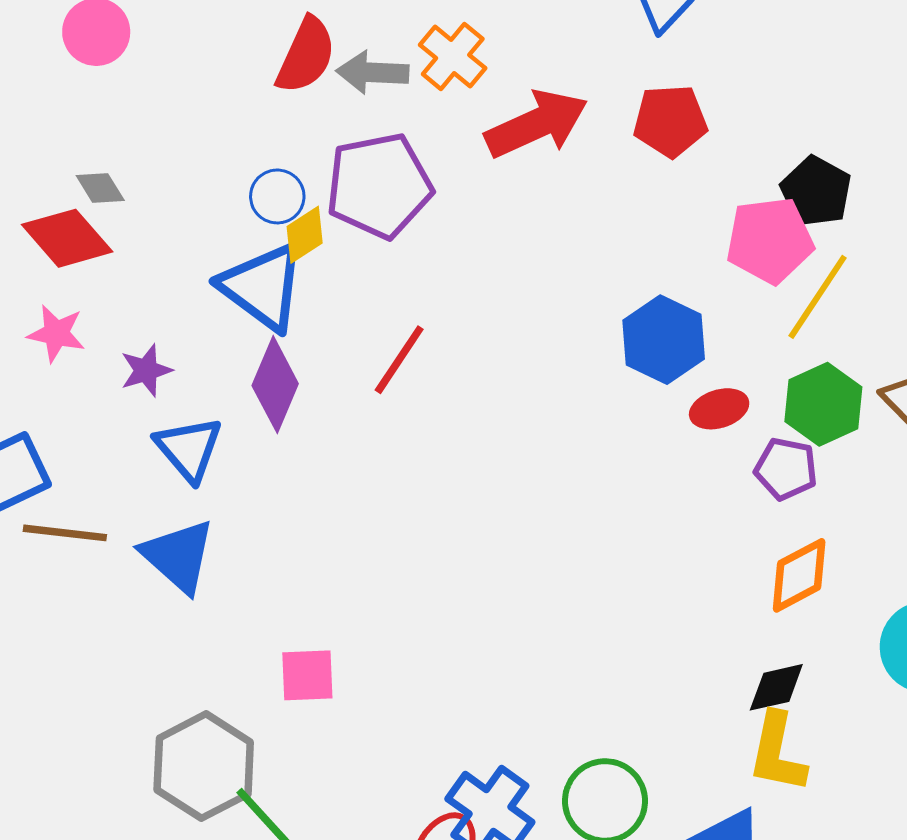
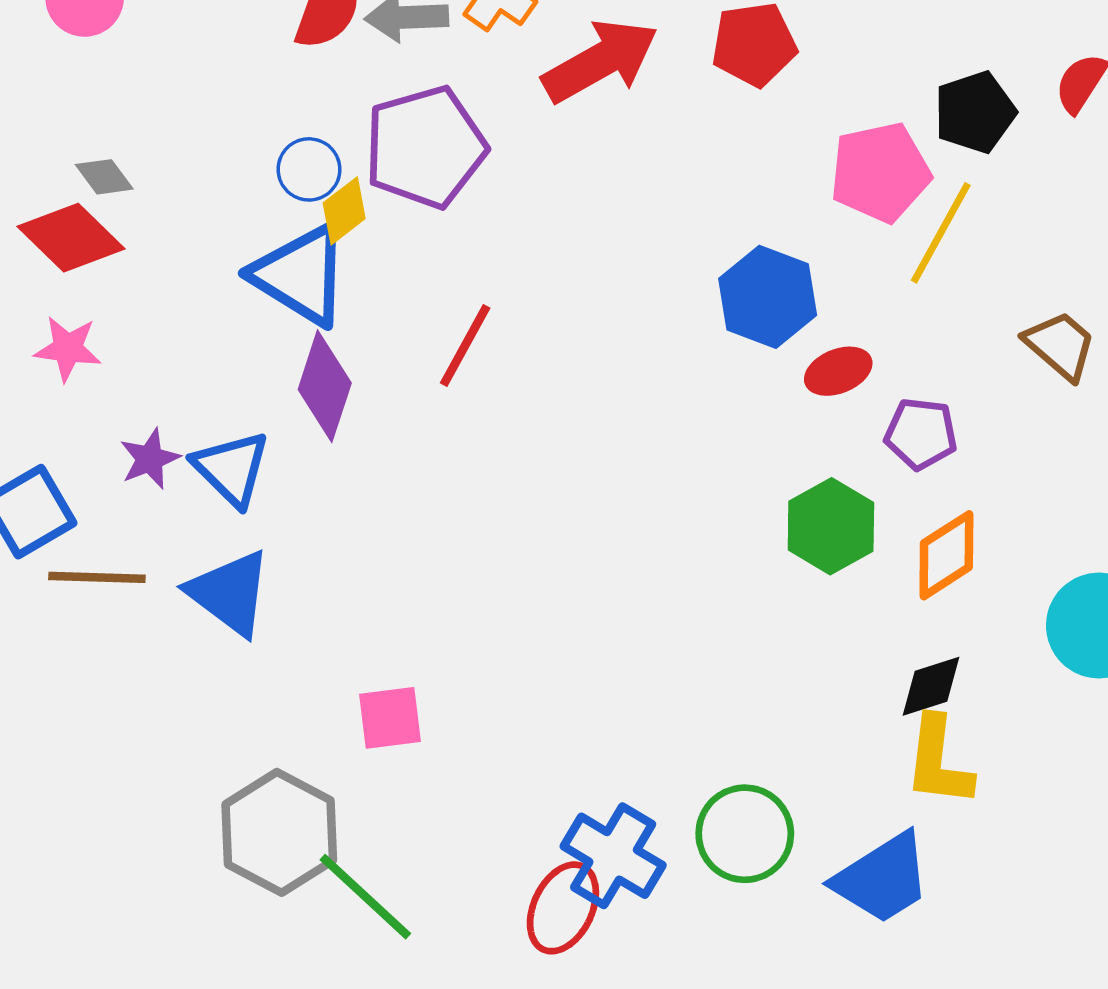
black pentagon: (816, 191) -> (975, 112), moved, turned 30
purple star: (146, 370) -> (150, 459), moved
green hexagon: (823, 404) -> (831, 526), moved

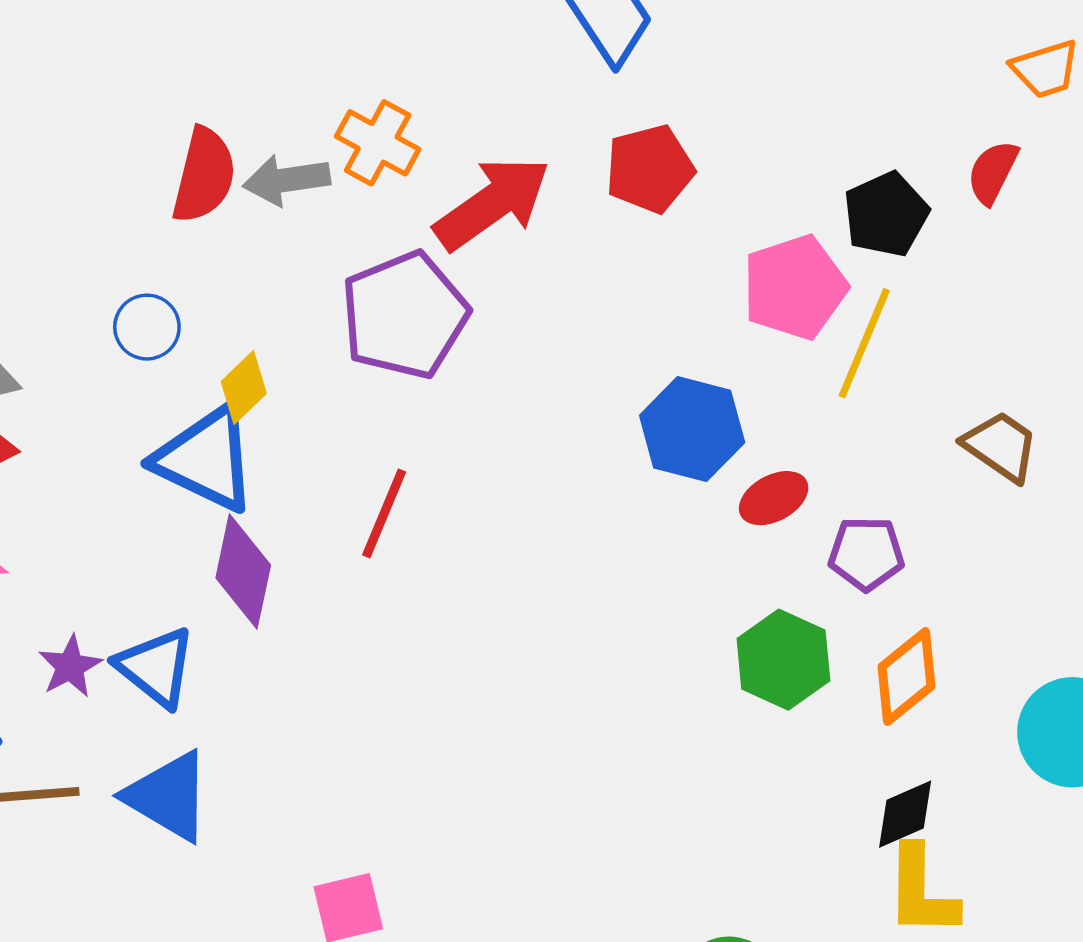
purple pentagon: (425, 147) -> (405, 315), moved
blue circle: (309, 169) -> (147, 327), moved

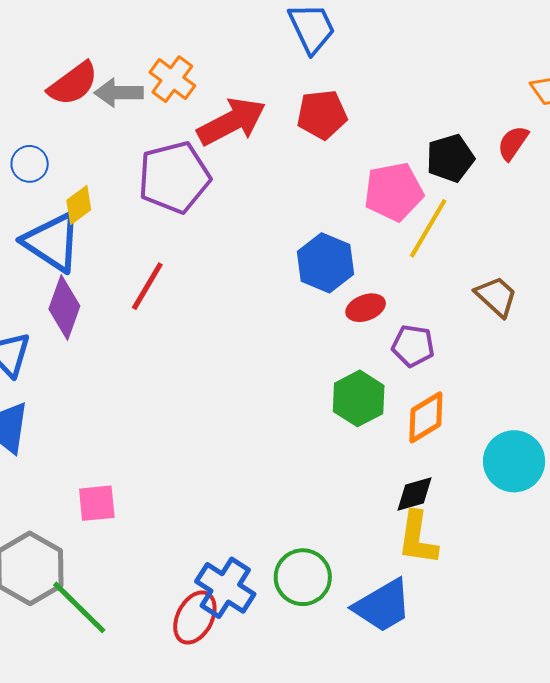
red semicircle: (204, 175) -> (73, 84), turned 32

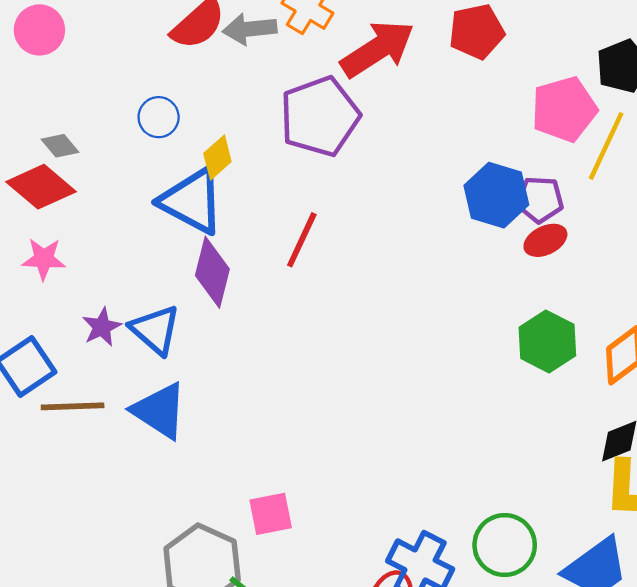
purple pentagon: (413, 346) -> (540, 199), moved
pink square: (97, 503) -> (271, 514), moved

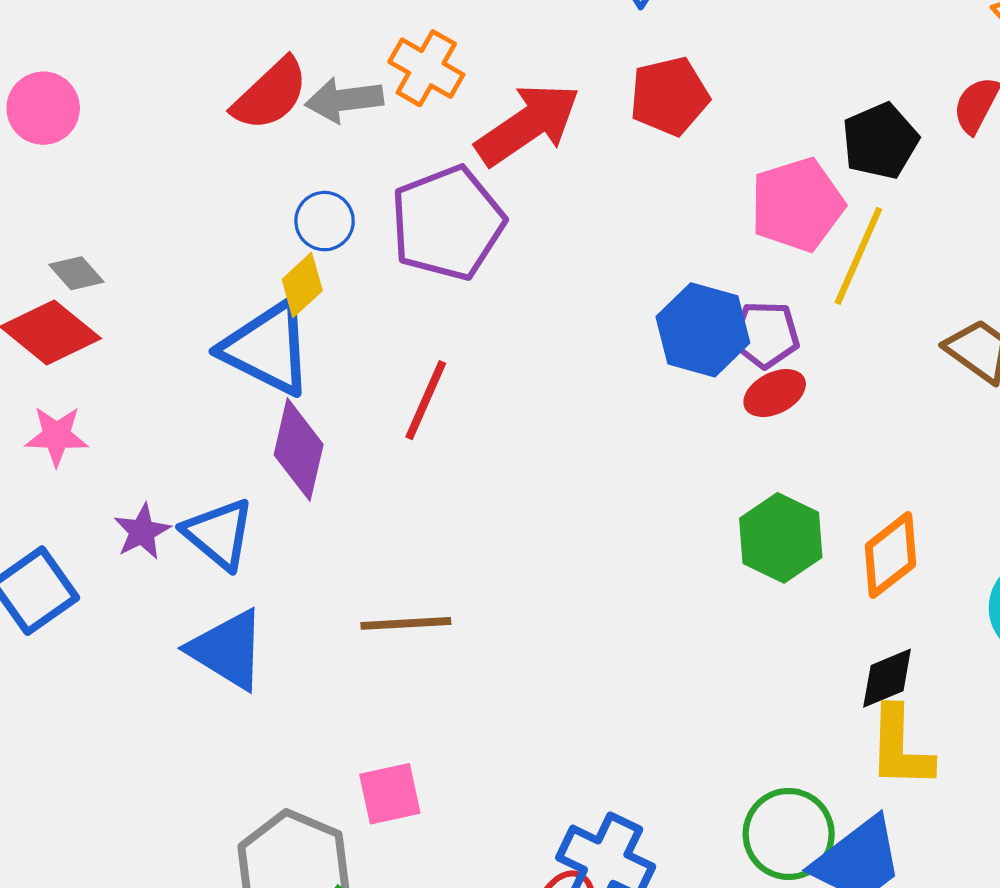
blue circle: (159, 117) -> (325, 221), moved
brown line: (73, 406) -> (406, 623), moved
green circle: (505, 545) -> (789, 834), moved

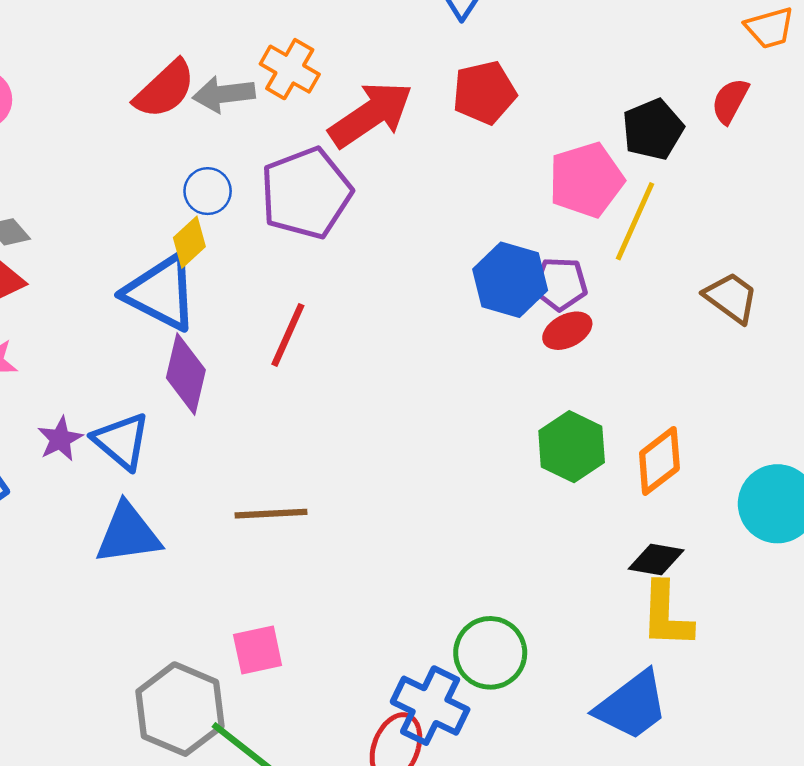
blue triangle: (228, 650) -> (128, 534), turned -40
black diamond: (887, 678) -> (656, 560), turned 32
green circle: (789, 834) -> (490, 653), moved

